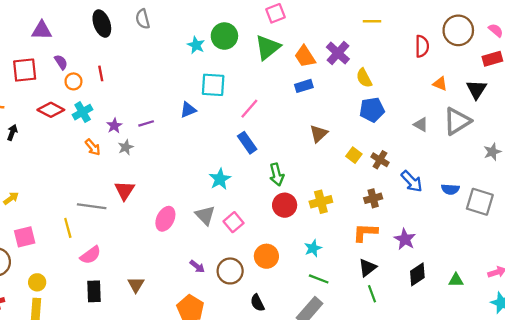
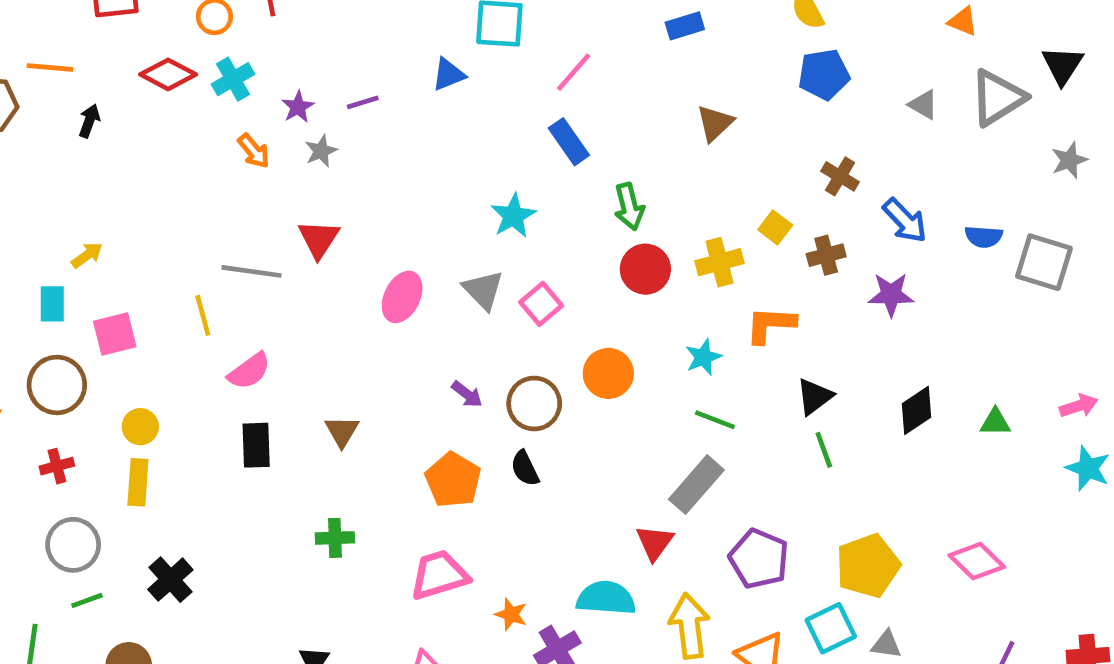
black triangle: (476, 89) -> (1062, 65), moved
yellow square: (354, 155) -> (775, 227), moved
orange L-shape: (365, 232) -> (771, 325), moved
purple star: (405, 239) -> (891, 295), moved, turned -30
black semicircle: (257, 303) -> (525, 468), moved

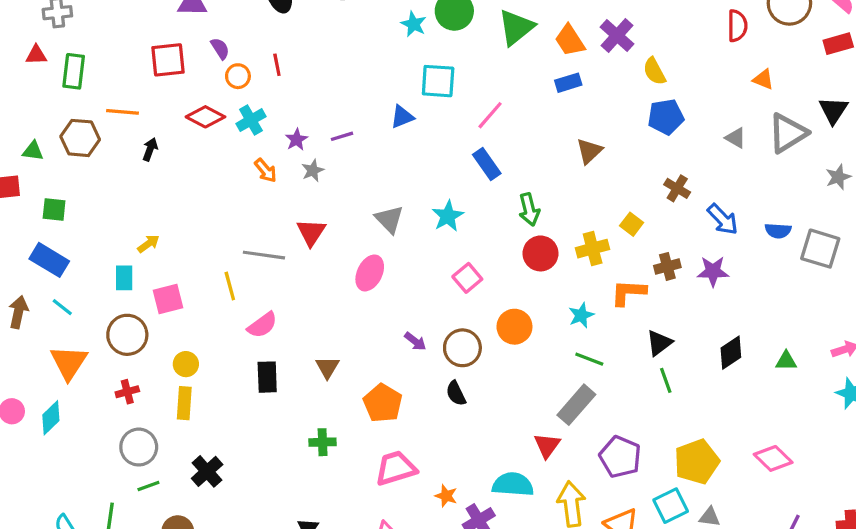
brown cross: (826, 255) -> (667, 266), moved
gray triangle: (483, 290) -> (389, 219), moved
orange pentagon: (453, 480) -> (383, 403), moved

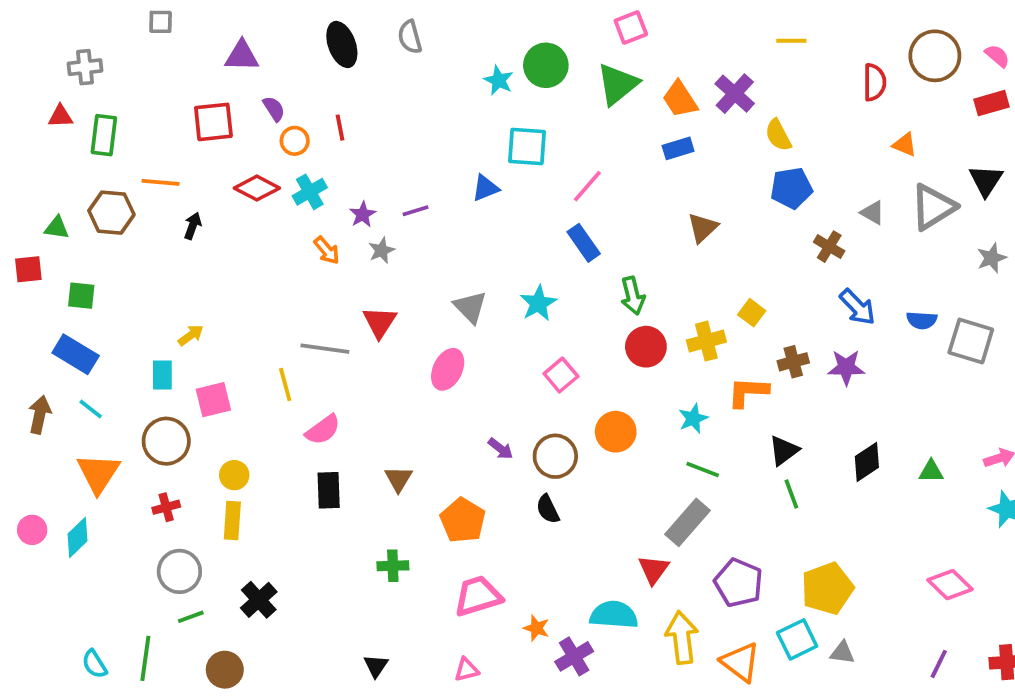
brown cross: (677, 188) -> (829, 247), moved
pink diamond: (773, 458) -> (950, 585), moved

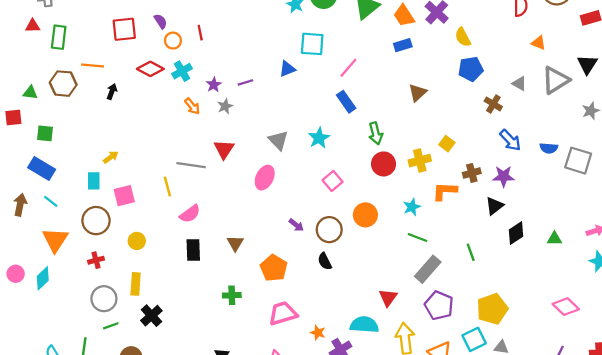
black triangle: (784, 451) -> (494, 206), moved
yellow rectangle: (232, 520) -> (136, 284), moved
gray rectangle: (687, 522) -> (428, 269), moved

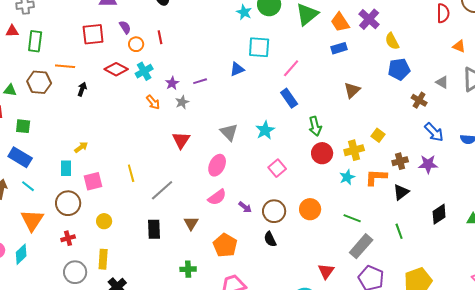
gray line: (191, 165) -> (162, 190), moved, turned -50
black triangle: (494, 206) -> (401, 192), moved
cyan star: (412, 207) -> (347, 177), moved
pink semicircle: (190, 214) -> (217, 197), moved
orange circle: (365, 215) -> (310, 209), moved

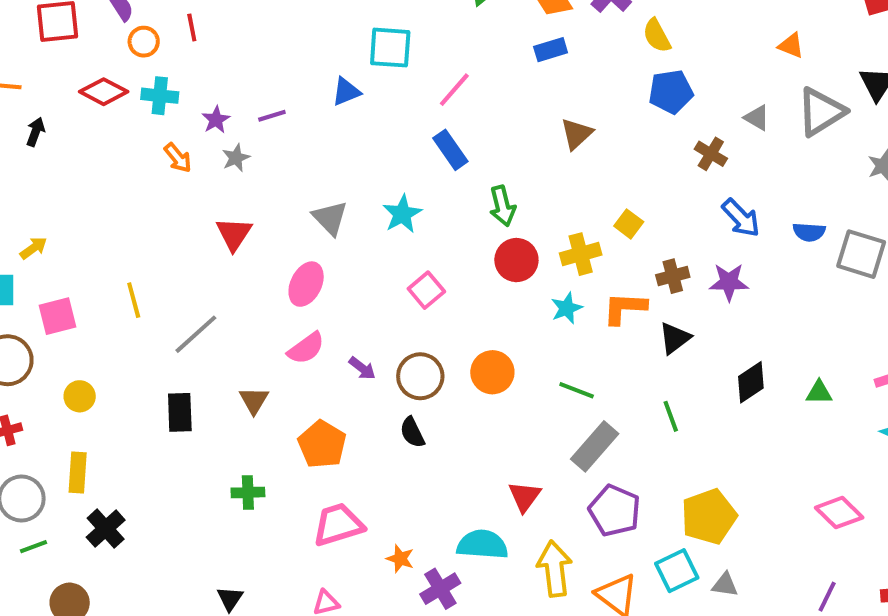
cyan cross: (144, 71) -> (160, 96), turned 36

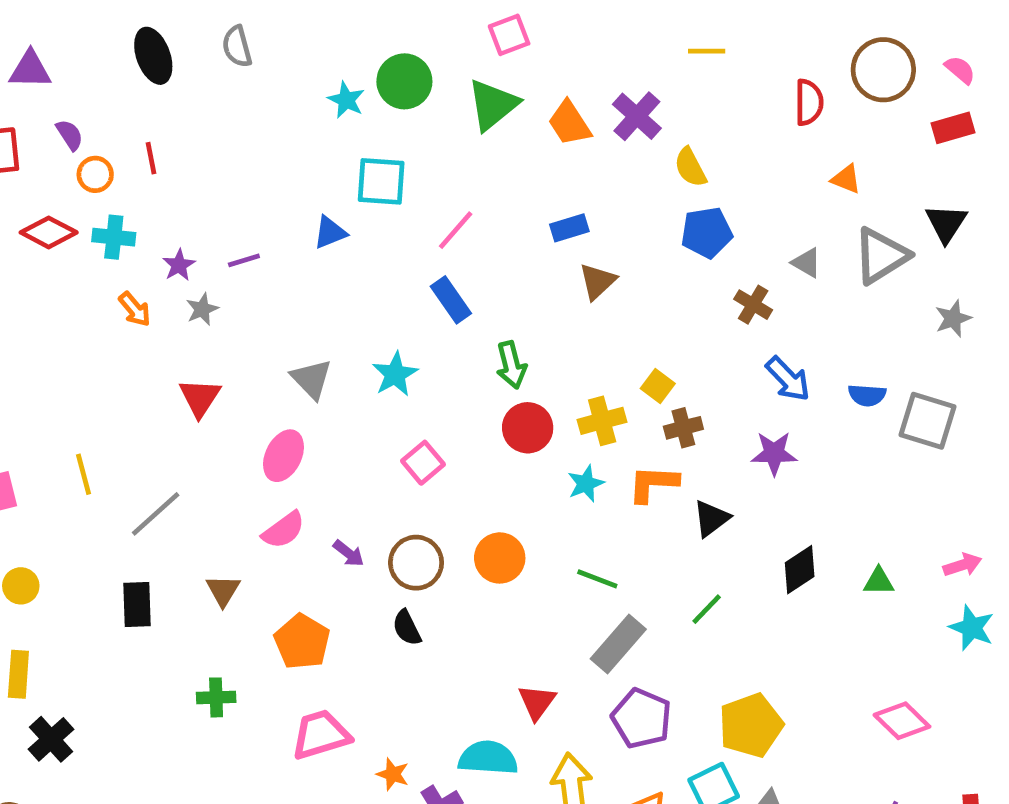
blue rectangle: (551, 50) -> (569, 228), moved
brown cross: (673, 276) -> (683, 428), moved
green line: (671, 416) -> (707, 609), turned 64

